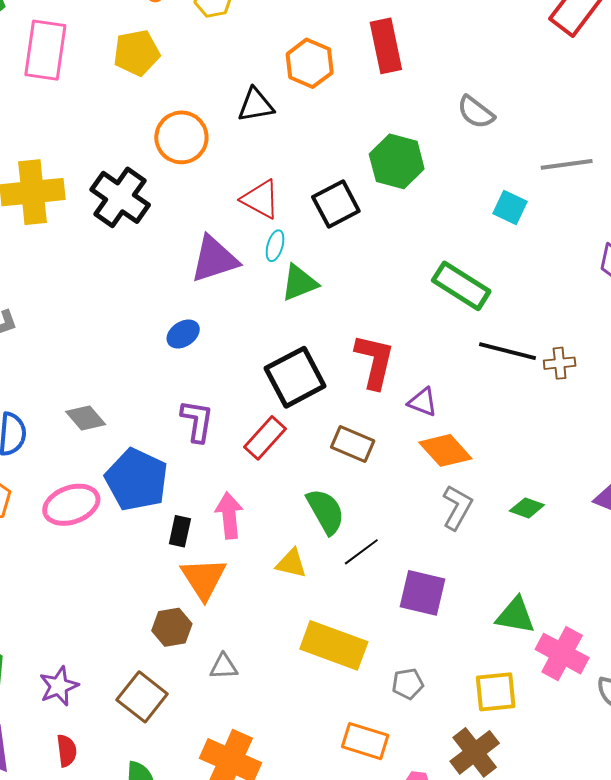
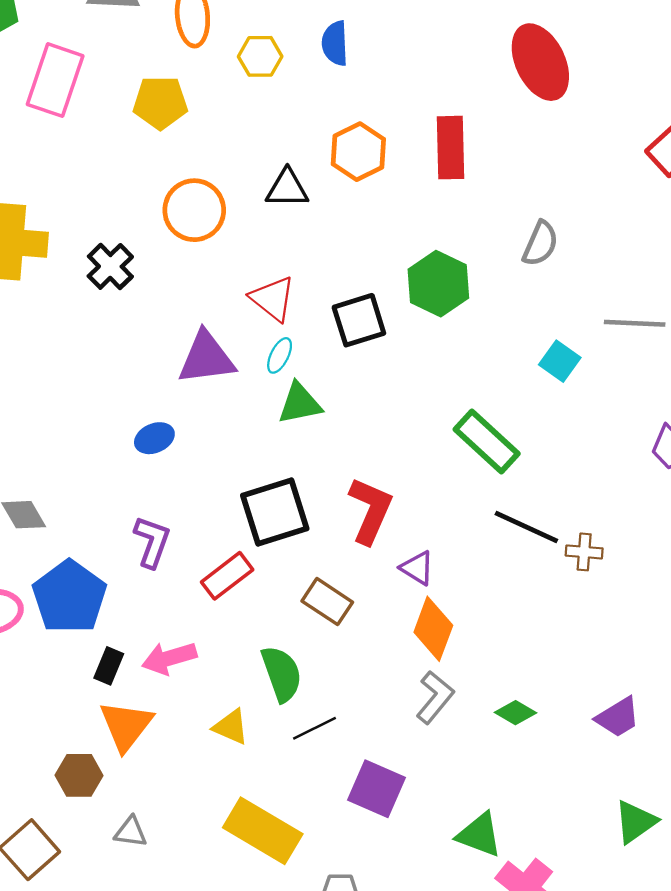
gray semicircle: (476, 112) -> (540, 244), turned -114
black cross: (120, 197) -> (110, 266), size x0.7
orange diamond: (445, 450) -> (433, 629), turned 52
pink arrow: (229, 515) -> (169, 658), turned -111

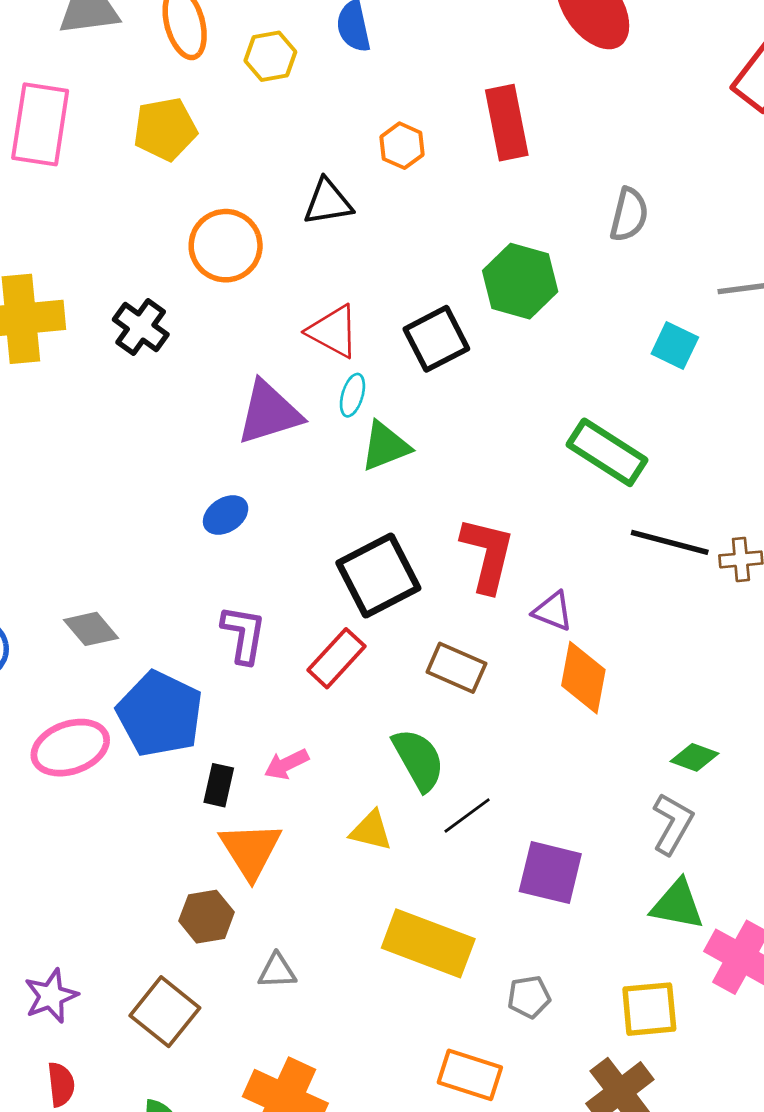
orange hexagon: (358, 152) -> (402, 146), size x0.7
pink arrow: (169, 658) -> (286, 764), size x0.7
gray L-shape: (435, 697) -> (673, 824), moved

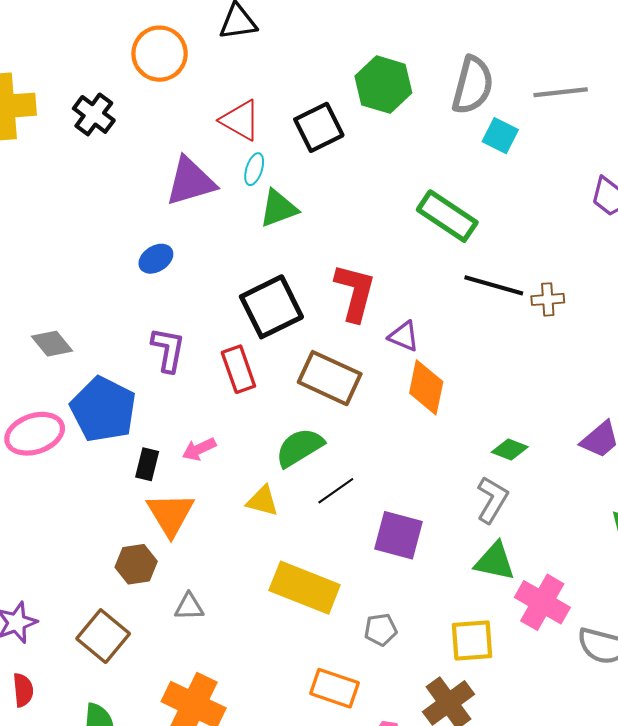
gray semicircle: (629, 215) -> (473, 85), moved, size x1.4
red rectangle: (336, 658) -> (238, 369), turned -63
brown rectangle: (456, 668) -> (330, 378), size x1.4
green semicircle: (418, 760) -> (300, 448), turned -93

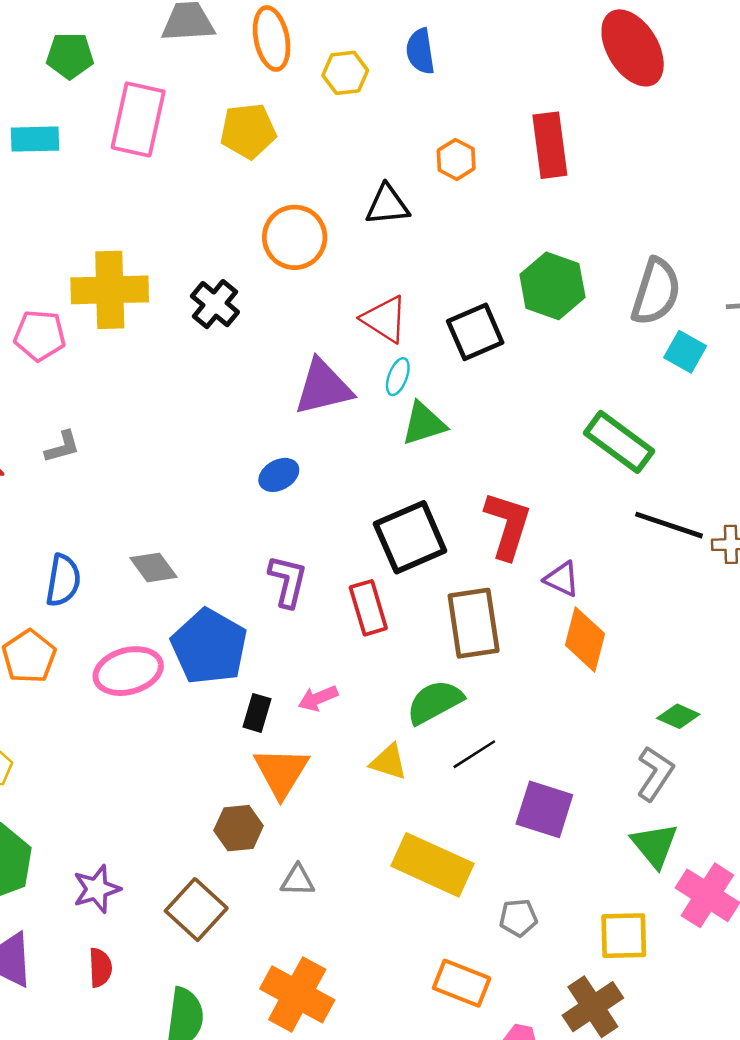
brown rectangle: (330, 378) -> (474, 623), turned 54
green triangle: (495, 561) -> (655, 845), turned 36

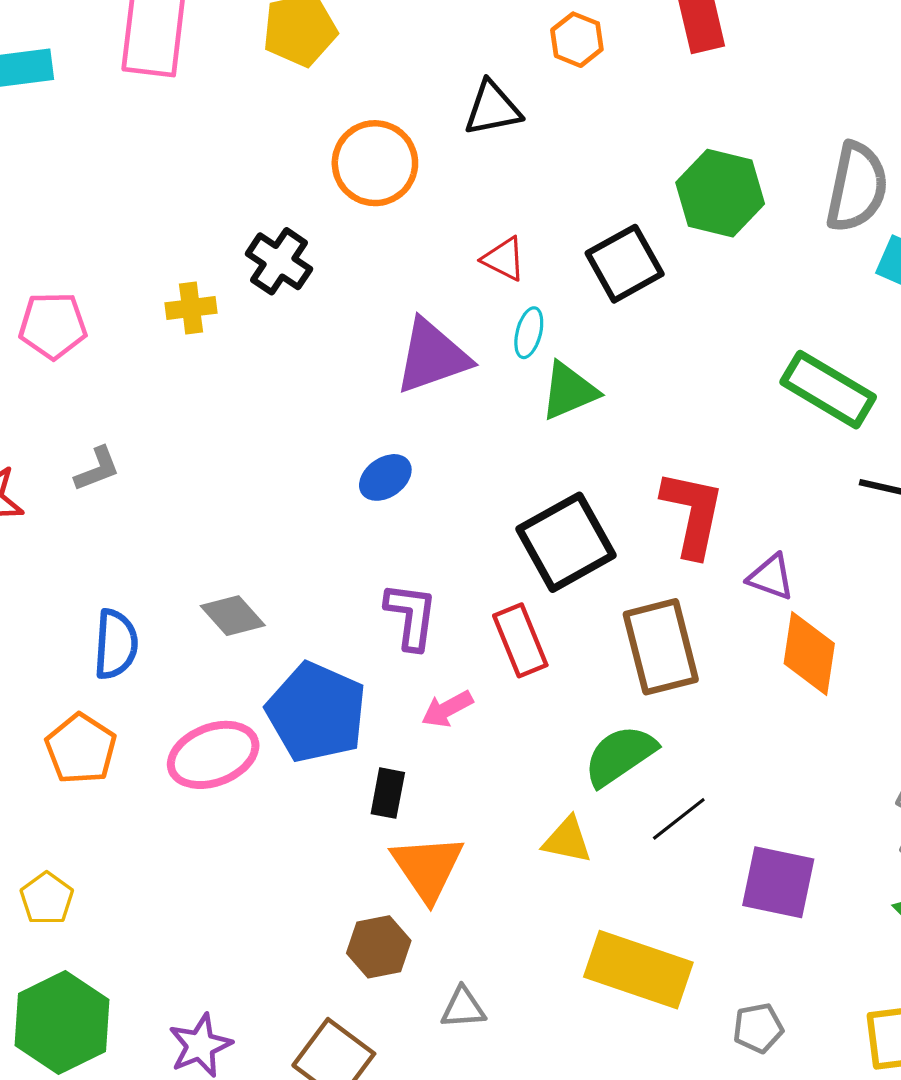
yellow cross: (110, 290) -> (191, 308), moved, size x0.5
red triangle: (385, 319) -> (504, 259), size x0.7
pink arrow: (318, 698) -> (447, 709), moved

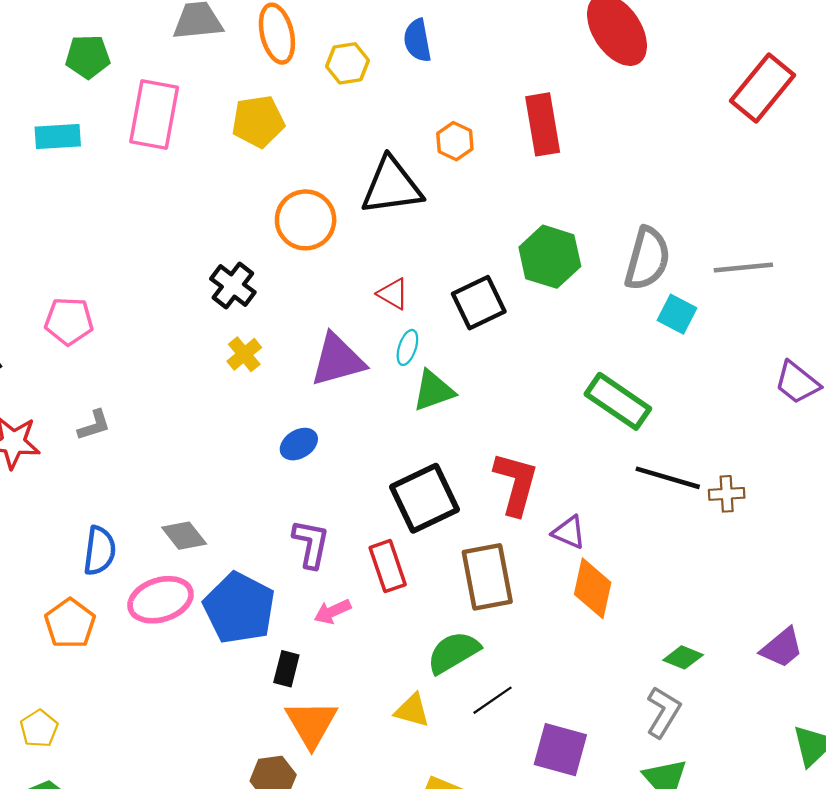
black triangle: (492, 108) -> (392, 186), size x1.5
yellow cross: (191, 308) -> (244, 354), moved, turned -36
pink ellipse: (213, 755) -> (161, 600), moved

